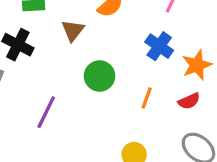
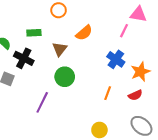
green circle: (100, 76) -> (65, 77), moved

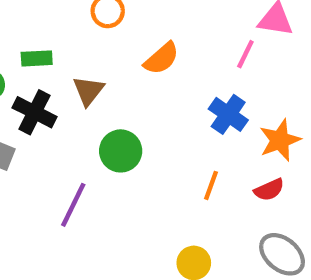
green rectangle: (34, 33) -> (37, 58), moved
brown triangle: (60, 49) -> (88, 91), moved

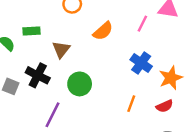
pink line: (245, 54) -> (142, 24), moved
black cross: (35, 112) -> (38, 75), moved

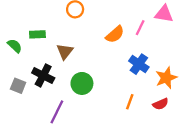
orange semicircle: (103, 31) -> (115, 34), moved

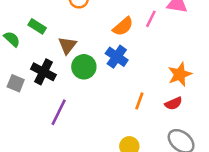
green rectangle: (37, 34) -> (37, 26), turned 35
blue cross: (139, 64) -> (117, 57), moved
green circle: (82, 83) -> (84, 67), moved

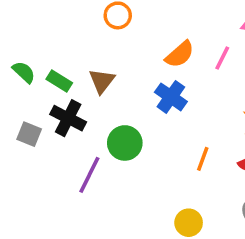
pink line: (151, 19) -> (222, 58), moved
green rectangle: (37, 26) -> (59, 81), moved
green circle: (84, 67) -> (125, 143), moved

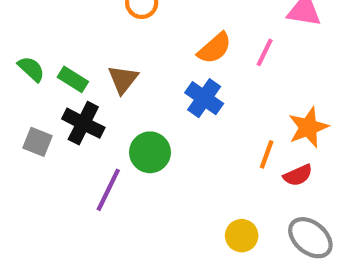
orange line: (203, 159) -> (267, 154), moved
yellow circle: (189, 223) -> (242, 236), moved

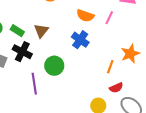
orange semicircle: (215, 48) -> (85, 16), turned 60
red semicircle: (298, 175) -> (116, 88), moved
purple line: (108, 190) -> (34, 84), turned -35

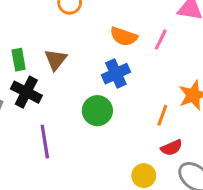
green rectangle: (17, 31) -> (19, 60), turned 48
blue cross: (80, 40) -> (116, 74), turned 30
green circle: (54, 66) -> (97, 111), moved

